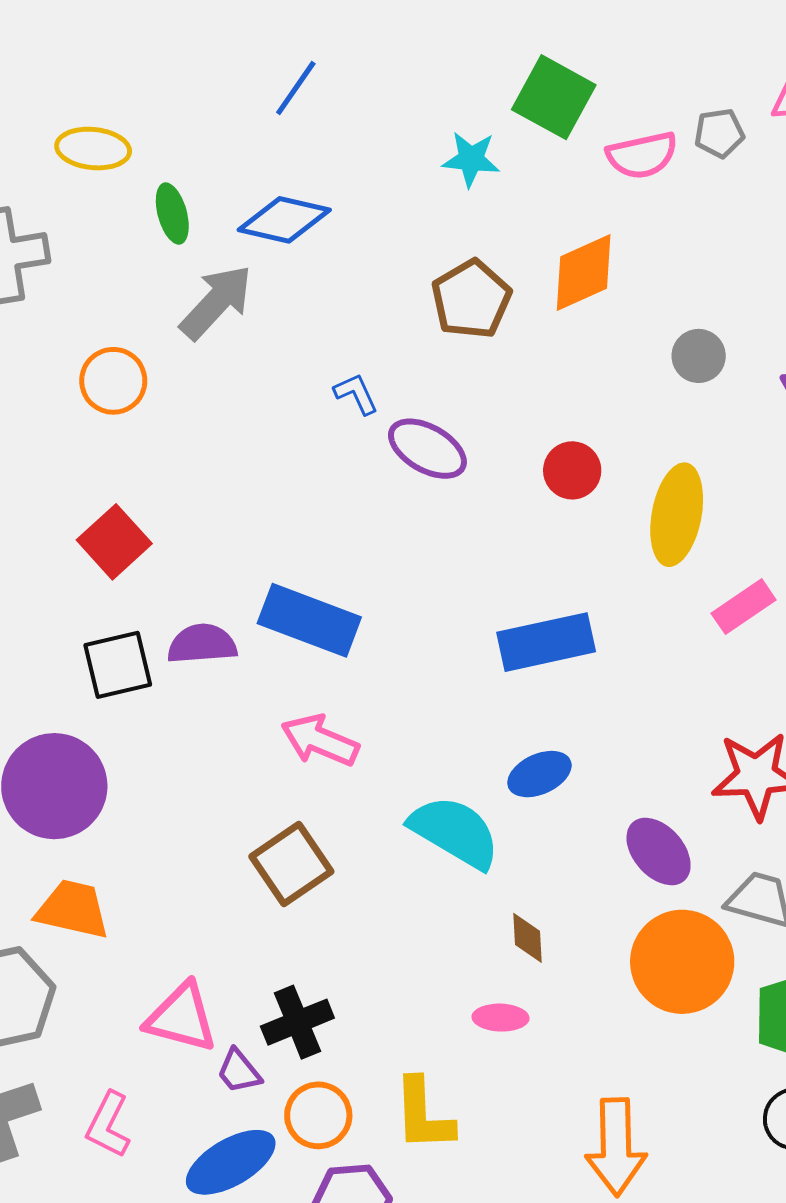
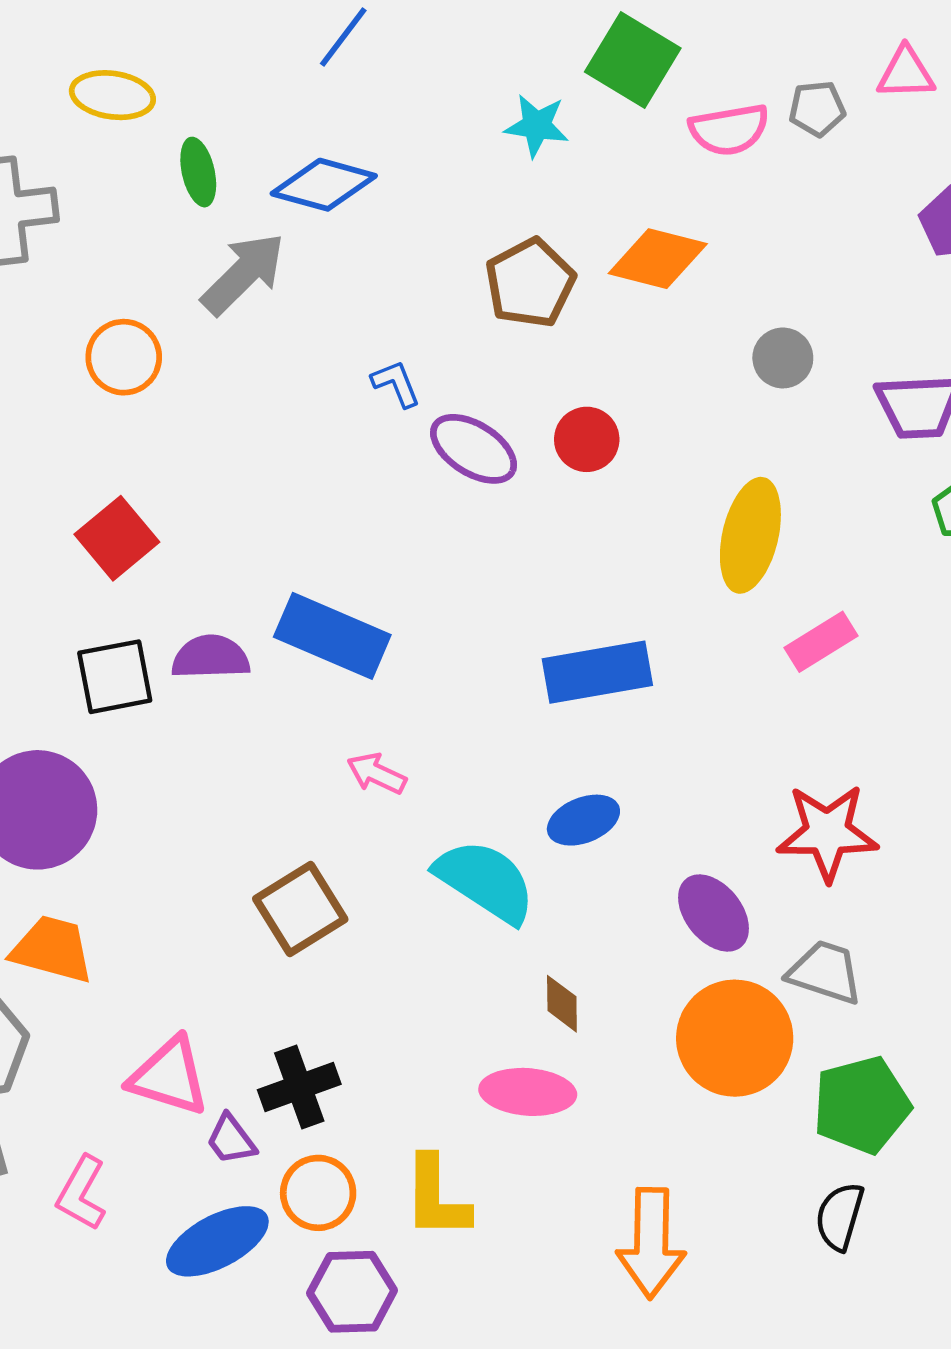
orange diamond: (584, 273) -> (658, 259), turned 36
red circle: (572, 470) -> (587, 439), moved
pink arrow: (320, 740) -> (376, 774), moved, size x0.7
pink ellipse: (500, 1018) -> (528, 1092), size x1.5

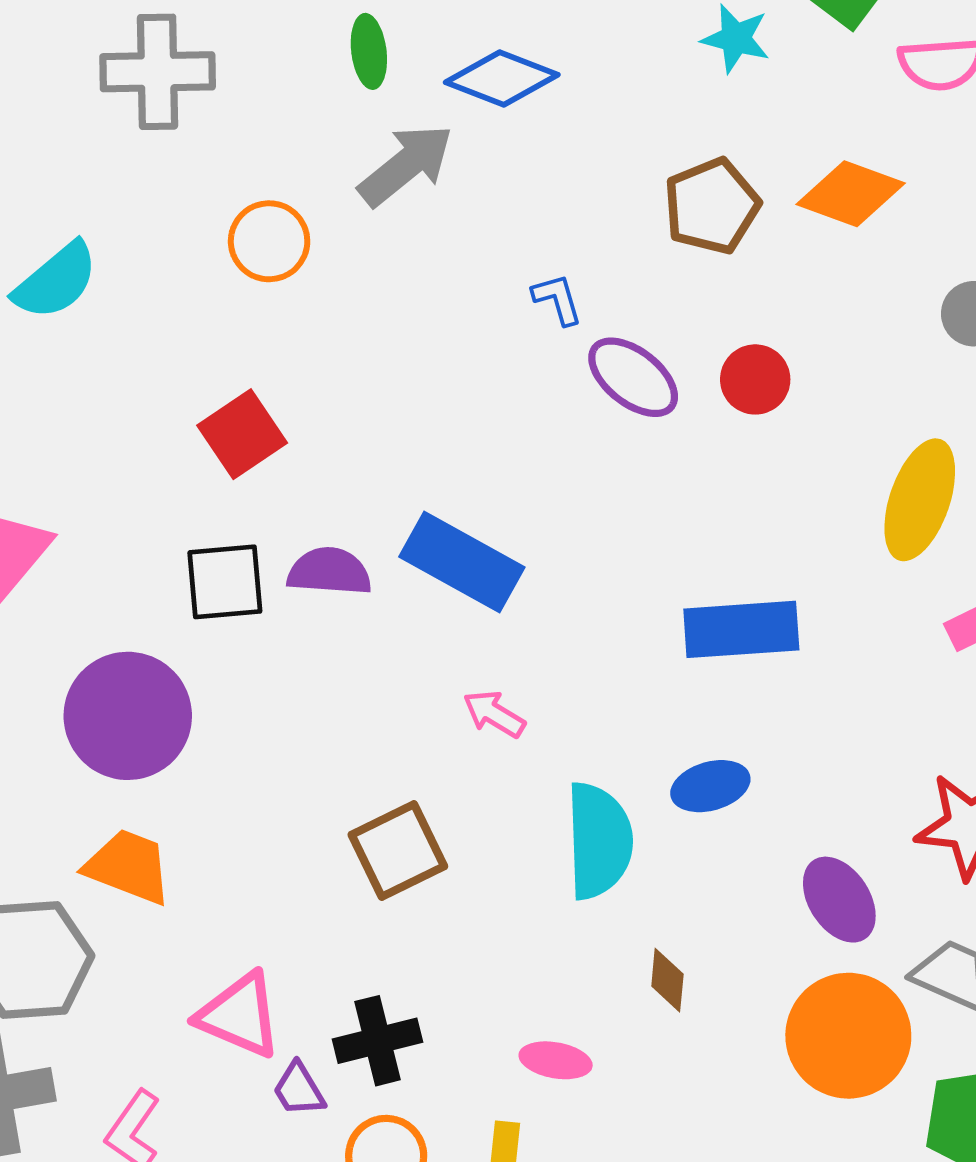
cyan semicircle: (485, 881) -> (599, 841), turned 49
pink ellipse: (528, 1092) -> (556, 1060), moved, size x0.7

